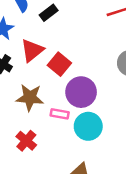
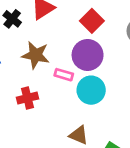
red square: (59, 64) -> (92, 21), moved
red cross: (26, 141) -> (27, 98), turned 30

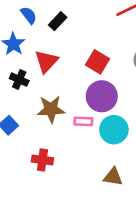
red cross: (27, 98) -> (42, 160), moved, turned 36

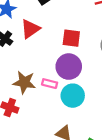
red square: (98, 62) -> (71, 38), turned -36
brown star: (51, 109) -> (24, 82), moved

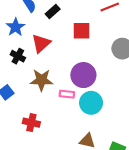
red square: (71, 38) -> (82, 31), moved
brown star: (24, 82) -> (41, 80), moved

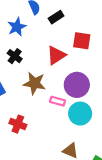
red triangle: (41, 43) -> (56, 55), moved

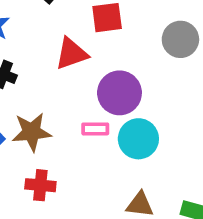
red triangle: (56, 55) -> (71, 54), turned 30
brown star: (34, 83) -> (32, 132), moved

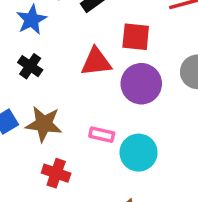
purple circle: (119, 93) -> (141, 84), moved
red cross: (40, 185) -> (56, 173), moved

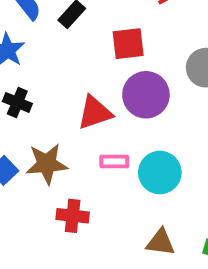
red triangle: (96, 62) -> (95, 113), moved

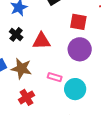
red triangle: (95, 113) -> (41, 41), moved
red cross: (73, 216) -> (27, 97), turned 35

